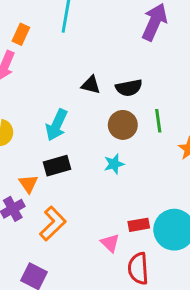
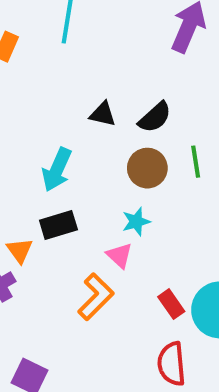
black semicircle: (129, 88) -> (155, 117), turned -30
orange L-shape: (53, 224) -> (96, 297), moved
red rectangle: (139, 225) -> (171, 304), turned 66
pink triangle: (110, 243) -> (119, 255), moved

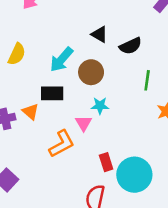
brown circle: (147, 168) -> (91, 72), moved
orange triangle: (20, 250) -> (31, 112), moved, turned -30

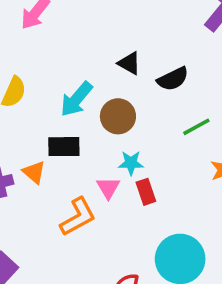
green line: (147, 80) -> (196, 127), turned 54
red rectangle: (106, 162) -> (146, 192), moved

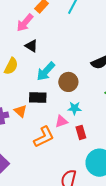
black triangle: (129, 63) -> (31, 46), moved
pink triangle: (108, 188) -> (61, 121), turned 40
red rectangle: (146, 192) -> (81, 132), moved

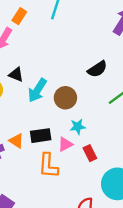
black triangle: (31, 46) -> (16, 74), moved
black rectangle: (38, 97) -> (41, 136), moved
orange L-shape: (44, 137) -> (48, 166), turned 130

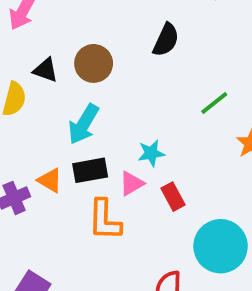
black semicircle: (97, 69) -> (166, 40), moved, turned -30
cyan arrow: (37, 90) -> (84, 124), moved
brown circle: (65, 98) -> (94, 63), moved

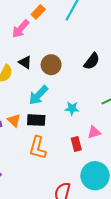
cyan star: (151, 153) -> (72, 108), moved
pink triangle: (132, 183) -> (94, 132), moved

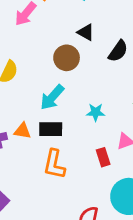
black triangle: (25, 62) -> (86, 32), moved
orange triangle: (14, 120) -> (23, 131), turned -32

